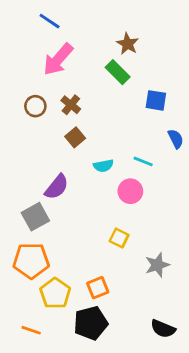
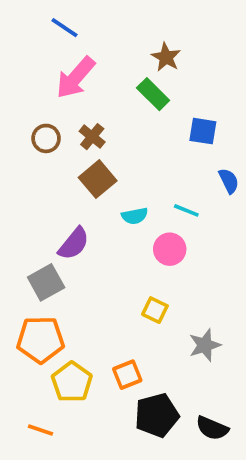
brown square: (75, 137) -> (98, 179), size x1.4
black pentagon: (91, 323) -> (157, 415), moved

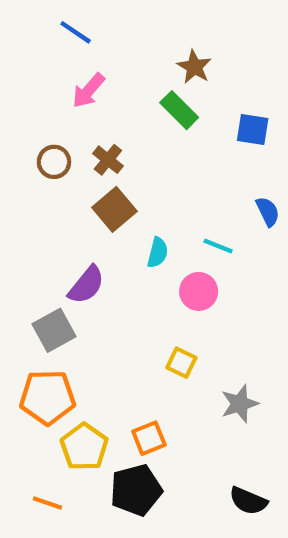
pink arrow: (76, 78) -> (89, 91), size x0.7
blue square: (203, 131) -> (253, 129), moved
cyan semicircle: (135, 216) -> (158, 253), turned -65
black pentagon: (157, 415) -> (136, 490), moved

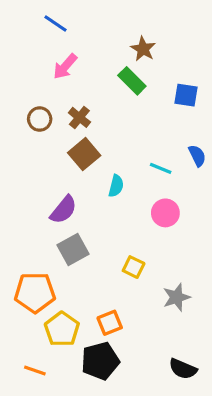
cyan line: (218, 246) -> (161, 168), moved
pink circle: (199, 291) -> (165, 213), moved
gray square: (54, 330) -> (73, 250), moved

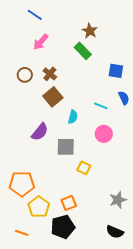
blue square: (186, 95) -> (116, 71), moved
gray square: (73, 250) -> (66, 147), moved, turned 30
gray star: (177, 297) -> (118, 200), moved

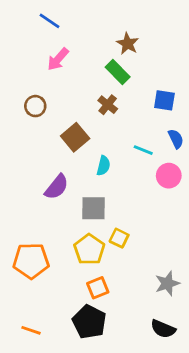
brown cross: (50, 74) -> (108, 105), moved
pink circle: (104, 134) -> (169, 176), moved
yellow pentagon: (39, 207) -> (89, 249), moved
black pentagon: (63, 227) -> (89, 322), turned -30

